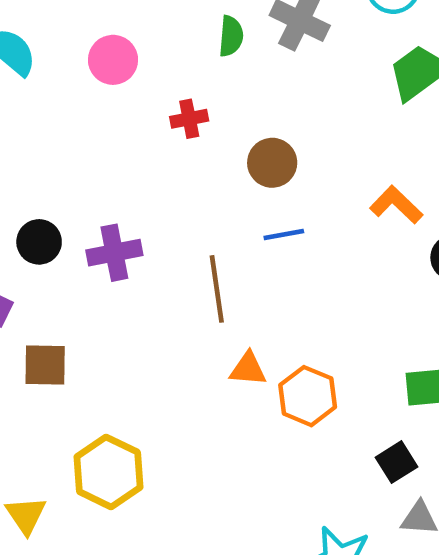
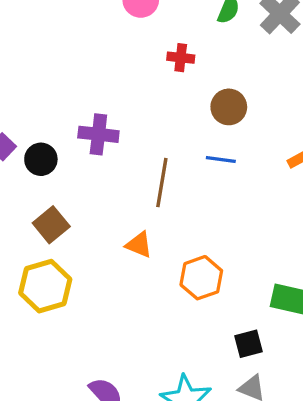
black circle: (39, 242) -> (41, 159), moved
brown square: (45, 365) -> (51, 225), moved, turned 32
orange triangle: (248, 369) -> (139, 245), moved

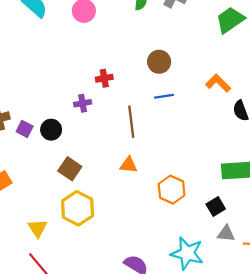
red cross: (181, 58) -> (104, 78), moved
purple cross: (98, 134) -> (83, 103), size x0.7
orange hexagon: (201, 278) -> (172, 190), moved

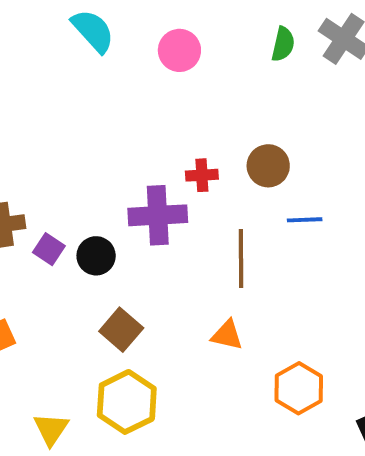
brown circle: (159, 62) -> (268, 166), moved
purple cross: (83, 103) -> (158, 215), size x1.8

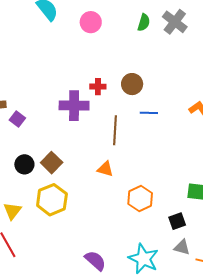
black circle: (96, 256) -> (24, 164), moved

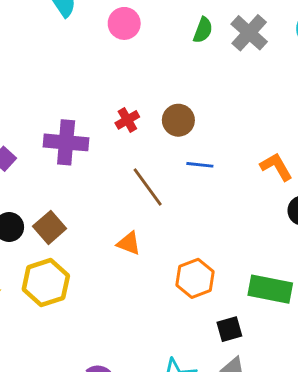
red cross: (98, 87) -> (127, 120), turned -35
purple cross: (74, 106) -> (66, 142), moved
brown line: (115, 130) -> (148, 187), turned -44
orange hexagon: (140, 198) -> (195, 278), moved

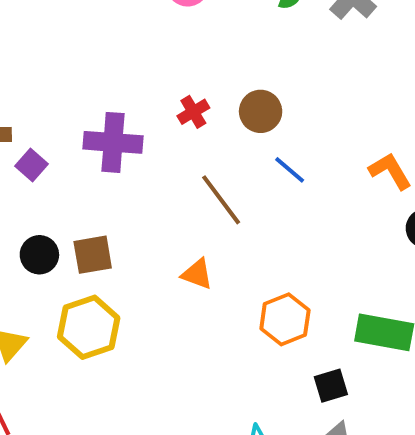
blue line: (200, 165) -> (290, 170), turned 35
brown square: (50, 227) -> (93, 255), turned 32

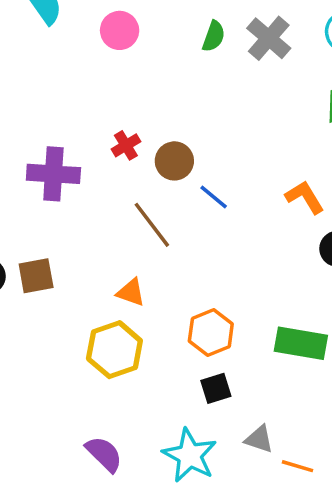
brown circle: (261, 111) -> (174, 161), moved
yellow hexagon: (89, 327) -> (114, 350), moved
black square: (331, 386) -> (216, 388), moved

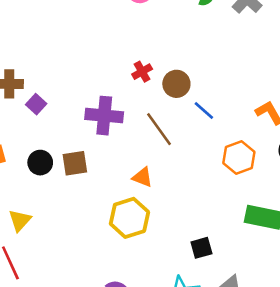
purple cross: (53, 174) -> (104, 116), moved
orange hexagon: (211, 332) -> (239, 157), moved

